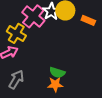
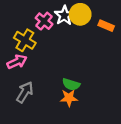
pink cross: (33, 16) -> (44, 21), size x0.7

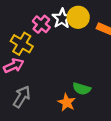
green semicircle: (71, 84) -> (82, 89), moved
orange star: (69, 98) -> (67, 102), turned 30

